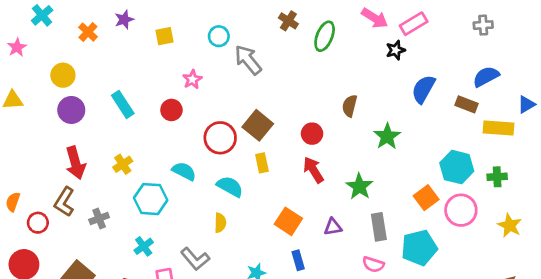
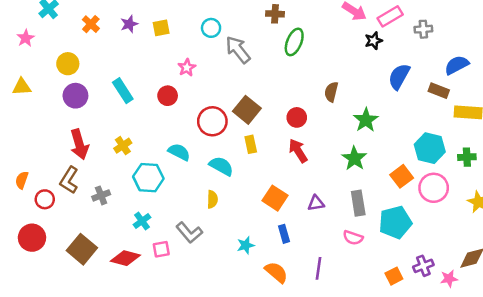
purple star: (124, 20) -> (129, 24), moved
brown cross: (288, 21) -> (275, 14), turned -30
gray cross: (483, 25) -> (423, 29), moved
green ellipse: (325, 36) -> (294, 42), moved
green star: (359, 187) -> (354, 158), moved

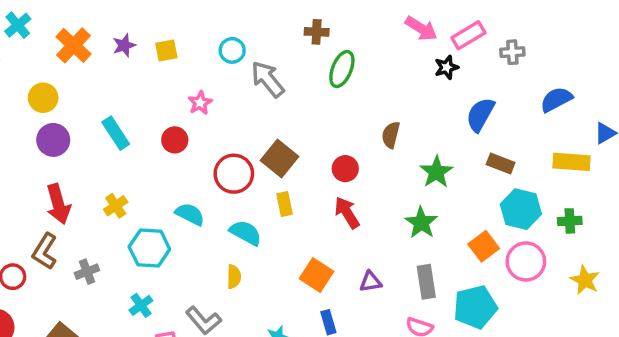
orange cross: (91, 24) -> (73, 45), size x1.5
brown rectangle: (439, 91) -> (501, 164), moved

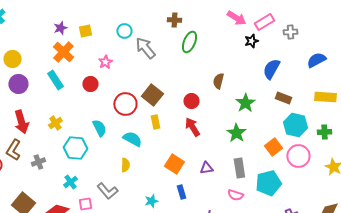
orange cross: (73, 45) -> (63, 52), moved
cyan semicircle: (190, 214) -> (99, 128), turned 36

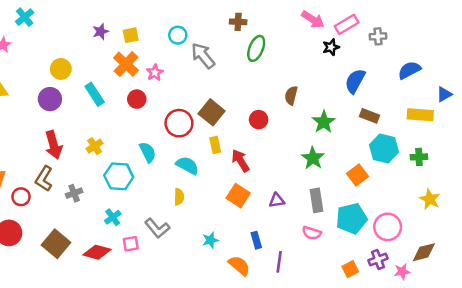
orange cross: (63, 52) -> (126, 64), moved
yellow circle: (12, 59) -> (61, 69), moved
red arrow: (192, 127) -> (240, 161), moved
pink circle: (298, 156) -> (388, 227), moved
blue rectangle: (181, 192) -> (256, 240), moved

